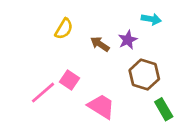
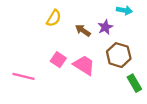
pink line: (43, 93) -> (24, 76), moved, turned 55
pink trapezoid: (101, 106) -> (84, 65), moved

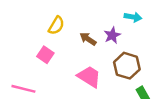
pink square: (58, 60) -> (45, 55), moved

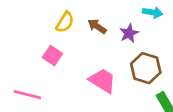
brown arrow: (88, 39) -> (97, 26), moved

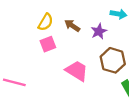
pink square: (52, 56) -> (48, 44), moved, turned 35

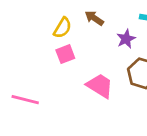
brown arrow: (72, 26) -> (94, 18), moved

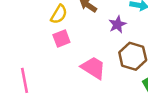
pink line: (25, 100) -> (25, 80), turned 65

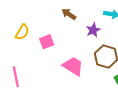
yellow semicircle: (59, 14) -> (22, 32), moved

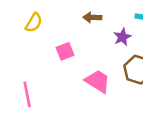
brown arrow: (69, 14) -> (92, 17), turned -32
yellow semicircle: (22, 32) -> (34, 23), moved

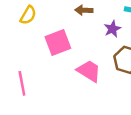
pink square: (65, 51) -> (58, 42), size x1.5

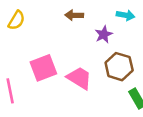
pink square: (58, 42) -> (43, 68), moved

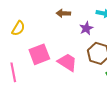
yellow semicircle: (17, 20) -> (18, 28), moved

